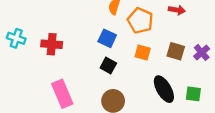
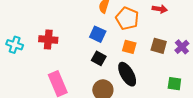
cyan cross: (16, 38) -> (15, 45), moved
black ellipse: (164, 89) -> (127, 74), moved

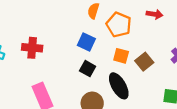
brown square: (159, 46) -> (144, 62), moved, turned 35

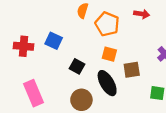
blue square: (86, 42) -> (54, 41), moved
brown square: (144, 62) -> (132, 70), moved, turned 30

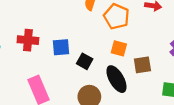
blue square: (54, 41) -> (61, 47), moved, turned -30

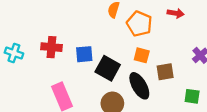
black square: (85, 61) -> (108, 68), size x1.5

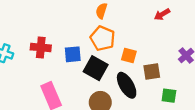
red arrow: (176, 13) -> (162, 14), turned 140
orange pentagon: (139, 24) -> (103, 38), moved
green square: (192, 96) -> (169, 96), moved

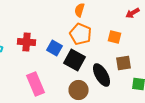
blue square: (73, 54) -> (54, 48), turned 35
orange square: (129, 56) -> (114, 37), moved

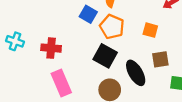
red cross: (26, 42) -> (51, 48), moved
blue square: (54, 48) -> (88, 14), moved

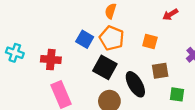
blue square: (88, 14) -> (85, 39), moved

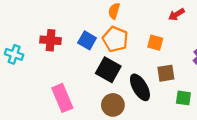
red cross: (51, 60) -> (51, 40), moved

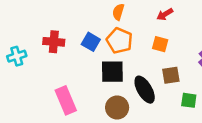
red arrow: (176, 14) -> (165, 14), moved
cyan cross: (14, 54) -> (17, 56), turned -36
black square: (108, 70) -> (112, 72), turned -30

